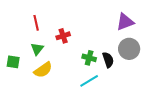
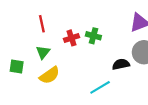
green cross: (89, 58) -> (93, 36), moved
black semicircle: (108, 60) -> (121, 64), turned -84

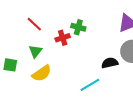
red line: (42, 24) -> (34, 24), turned -35
green cross: (93, 36) -> (78, 27), moved

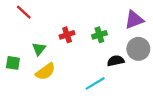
red line: (34, 24) -> (24, 12), moved
green cross: (78, 27) -> (99, 35), moved, turned -32

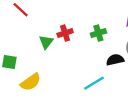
green triangle: (39, 49) -> (46, 42), moved
yellow semicircle: (45, 72) -> (31, 82), moved

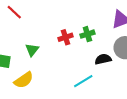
red cross: (65, 33) -> (65, 37), moved
green triangle: (46, 42) -> (32, 50), moved

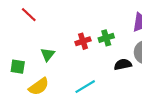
cyan line: (83, 81) -> (85, 87), moved

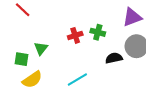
green cross: (106, 38) -> (98, 32), turned 32
green square: (18, 67) -> (22, 59), moved

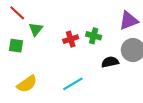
green triangle: (41, 48) -> (36, 29), moved
green square: (22, 59) -> (16, 46), moved

